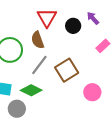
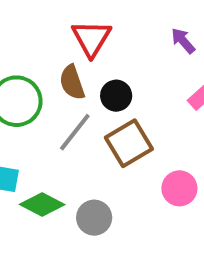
black circle: (73, 26) -> (116, 96), moved
green diamond: (31, 90) -> (42, 204), moved
gray circle: (17, 109) -> (94, 218), moved

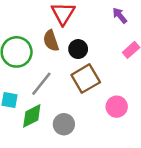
gray line: (75, 132) -> (41, 84), moved
green diamond: (42, 204) -> (32, 116), turned -55

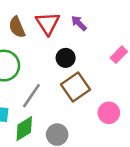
purple arrow: (120, 16) -> (79, 23), moved
brown semicircle: (51, 41) -> (17, 27), moved

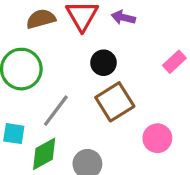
purple arrow: (79, 23) -> (123, 17), turned -35
brown semicircle: (17, 27) -> (41, 19), turned 95

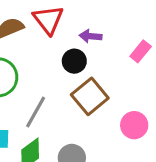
purple arrow: (123, 17) -> (91, 36), moved

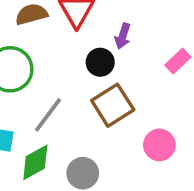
purple arrow: (91, 36) -> (123, 36), turned -85

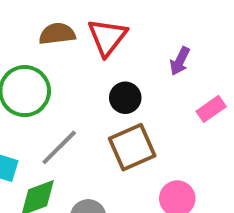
purple arrow: (123, 36) -> (180, 61), moved

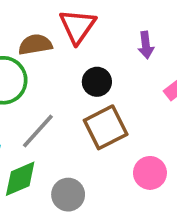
brown semicircle: (57, 34) -> (35, 45), moved
purple arrow: (180, 61) -> (146, 45), turned -30

